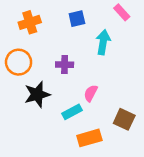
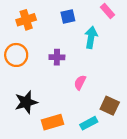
black star: (37, 94) -> (26, 102), moved
cyan rectangle: (72, 112) -> (89, 123), moved
orange rectangle: (89, 138) -> (53, 122), moved

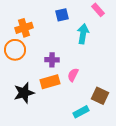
orange cross: (26, 20) -> (24, 28), moved
purple cross: (57, 57) -> (52, 60), moved
orange rectangle: (53, 122) -> (50, 82), moved

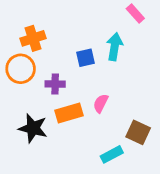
blue square: (62, 15) -> (86, 58), moved
purple cross: (52, 60) -> (55, 84), moved
black star: (24, 93) -> (33, 128), turned 30

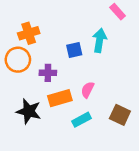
cyan rectangle: (112, 154) -> (82, 120), moved

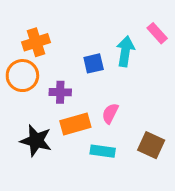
pink rectangle: (118, 12) -> (157, 33), moved
cyan rectangle: (82, 120) -> (103, 151), turned 36

